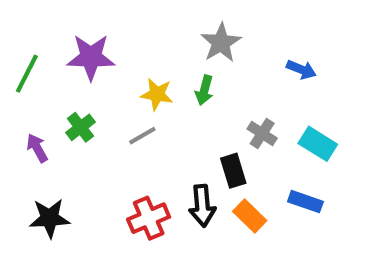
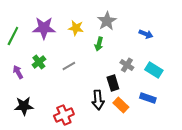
yellow star: (157, 94) -> (76, 28), moved
red cross: (149, 218) -> (64, 115), moved

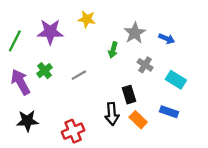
gray star: (107, 21) -> (135, 33), moved
yellow star: (76, 28) -> (87, 19), moved
gray cross: (127, 65) -> (145, 65), moved
purple arrow: (18, 72) -> (21, 82), size x1.6

